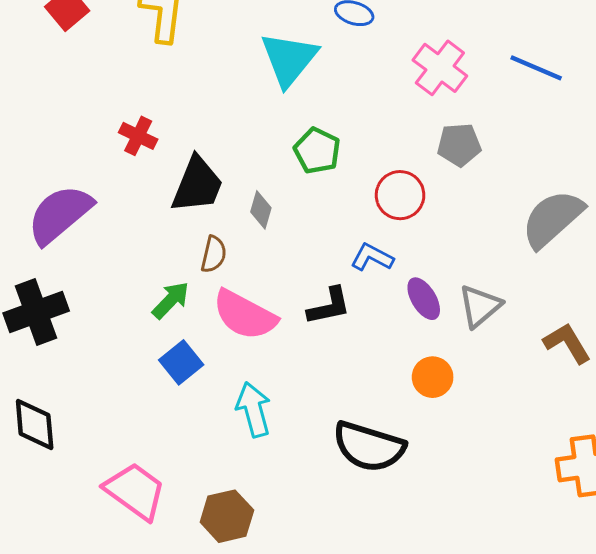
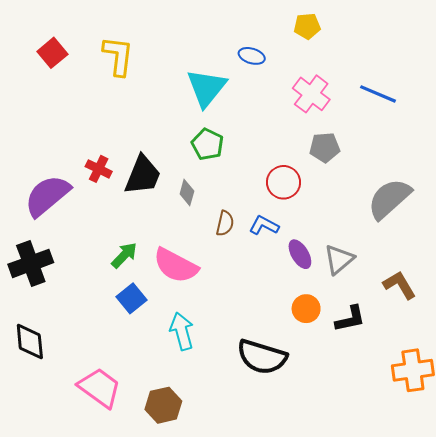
red cross: (138, 136) -> (99, 169), moved
green pentagon: (317, 151) -> (207, 144), moved
brown semicircle: (214, 254) -> (225, 223), moved
black L-shape: (329, 306) -> (350, 319), moved

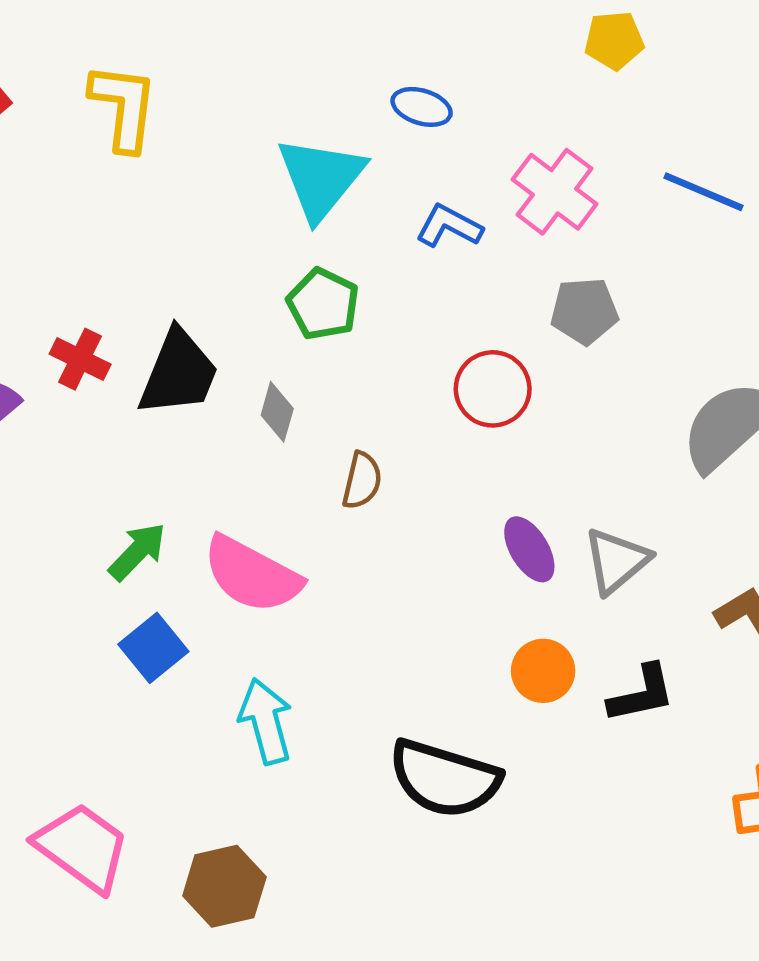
yellow pentagon: (307, 26) -> (614, 40), moved
blue L-shape: (264, 225) -> (449, 226), moved

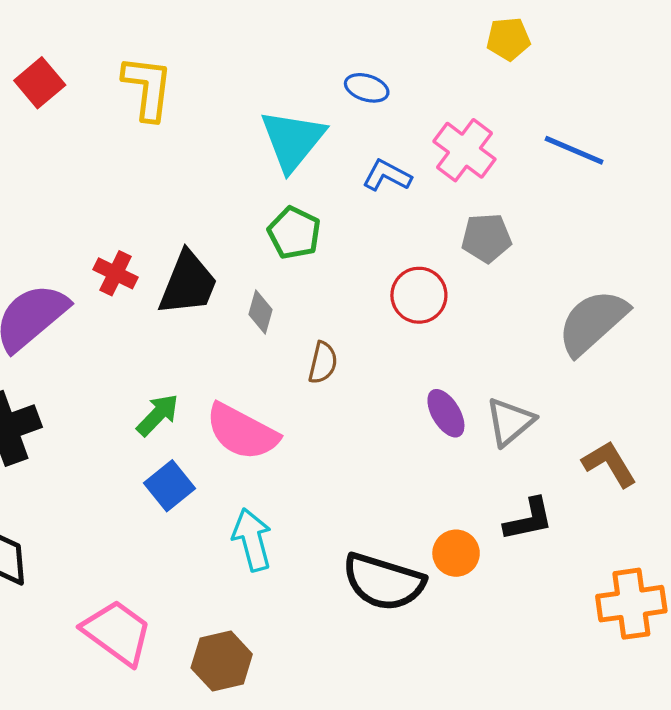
orange circle: (543, 671) -> (456, 553), moved

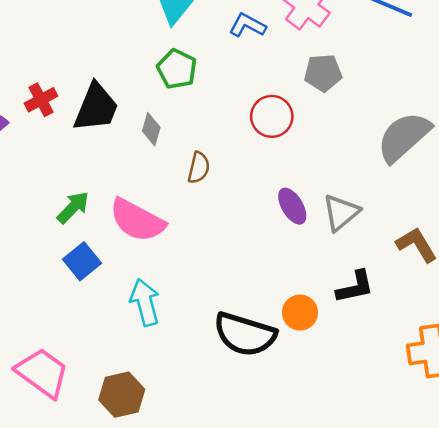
red cross: (116, 273) -> (41, 100), turned 36

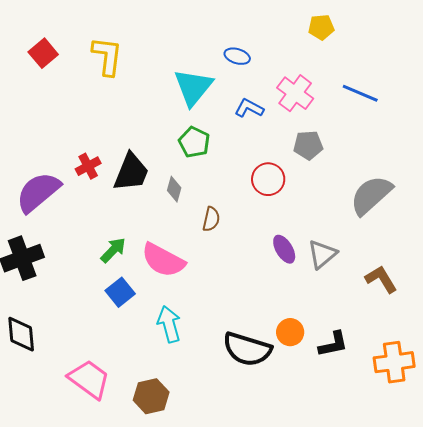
black L-shape: (355, 287) -> (333, 344), moved

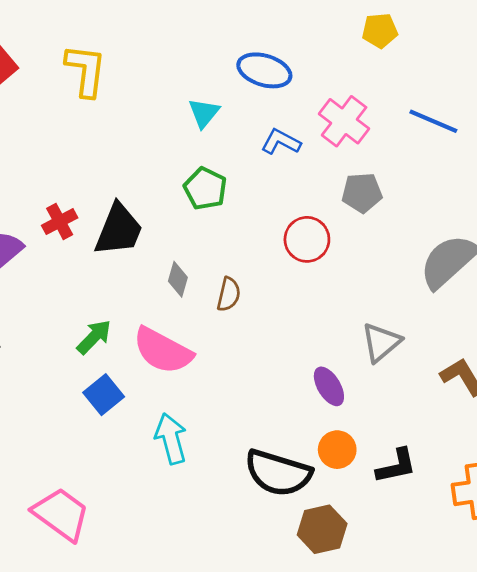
blue ellipse: (237, 56) -> (264, 70), size x1.5
cyan triangle: (193, 87) -> (204, 113), size x0.6
gray diamond: (174, 189) -> (178, 279), moved
purple ellipse: (284, 249) -> (329, 386), moved
brown hexagon: (151, 396) -> (322, 529), moved

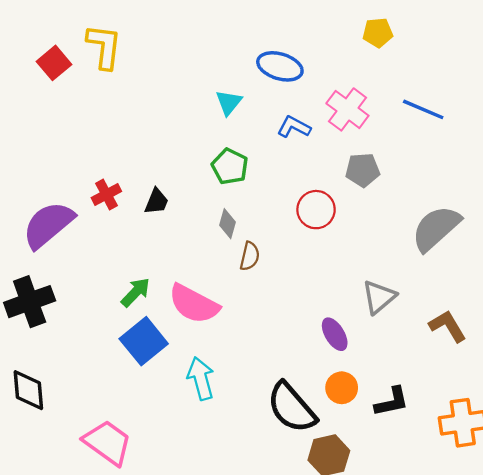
yellow L-shape: (86, 70) -> (104, 47), moved
black trapezoid: (119, 230) -> (156, 201), size x0.6
gray diamond: (178, 279) -> (228, 224), moved
blue square: (104, 395) -> (144, 341), size x1.4
black semicircle: (278, 473) -> (292, 408), turned 32

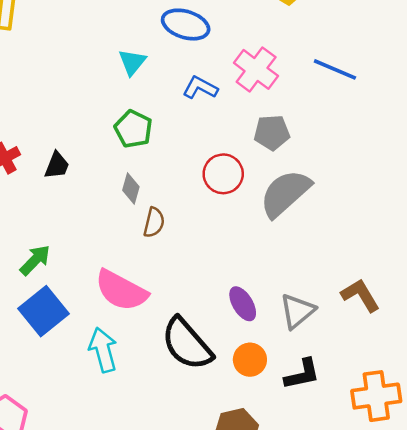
gray semicircle: (436, 228) -> (285, 193), moved
gray triangle: (379, 297) -> (297, 311), moved
pink semicircle: (194, 304) -> (121, 290), moved
black semicircle: (292, 408) -> (187, 344), moved

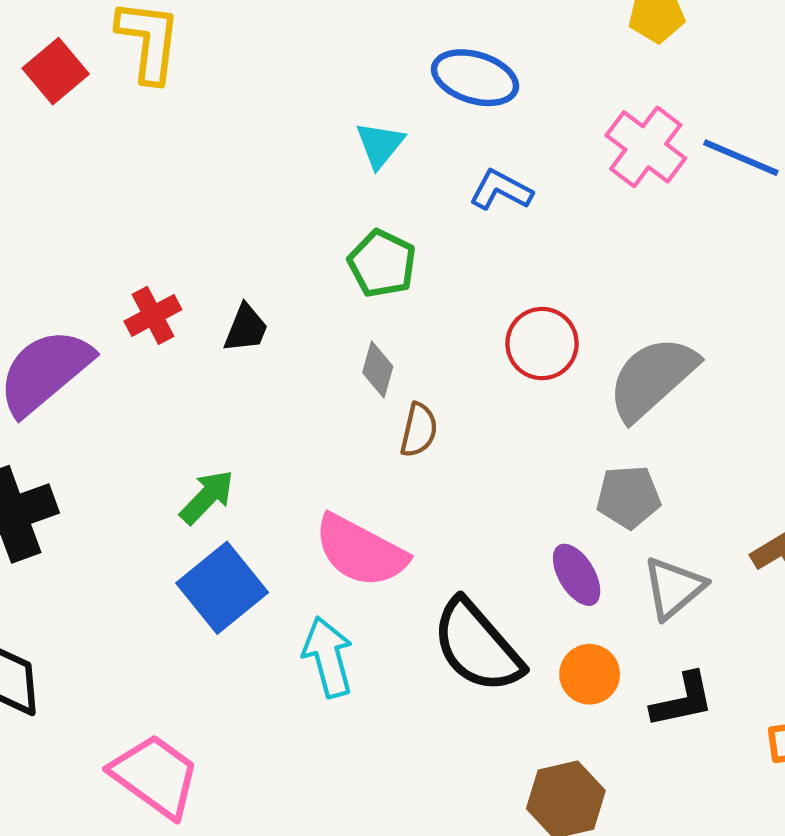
pink cross: (256, 69) -> (646, 147), moved
gray pentagon: (272, 133) -> (628, 497), moved

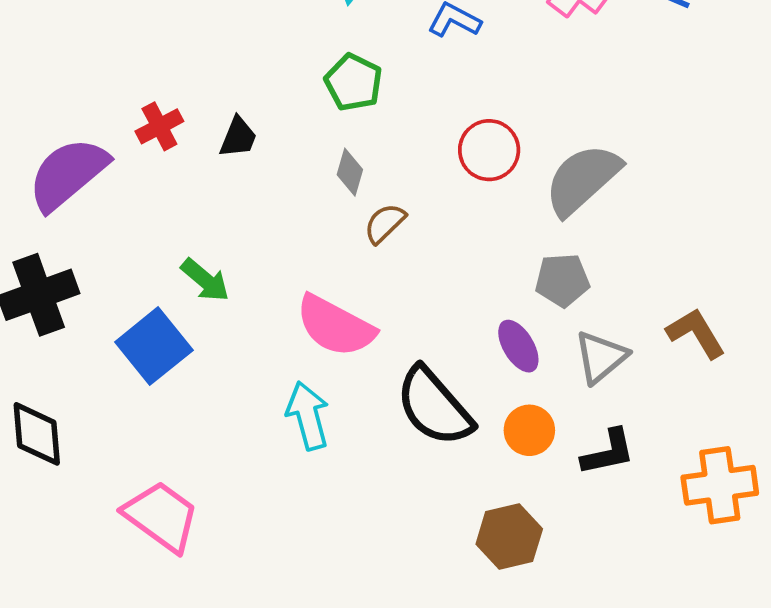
brown semicircle: (419, 430) -> (385, 223), turned -147
green arrow: (207, 497) -> (205, 280), turned 86
blue square: (222, 588) -> (154, 346), moved

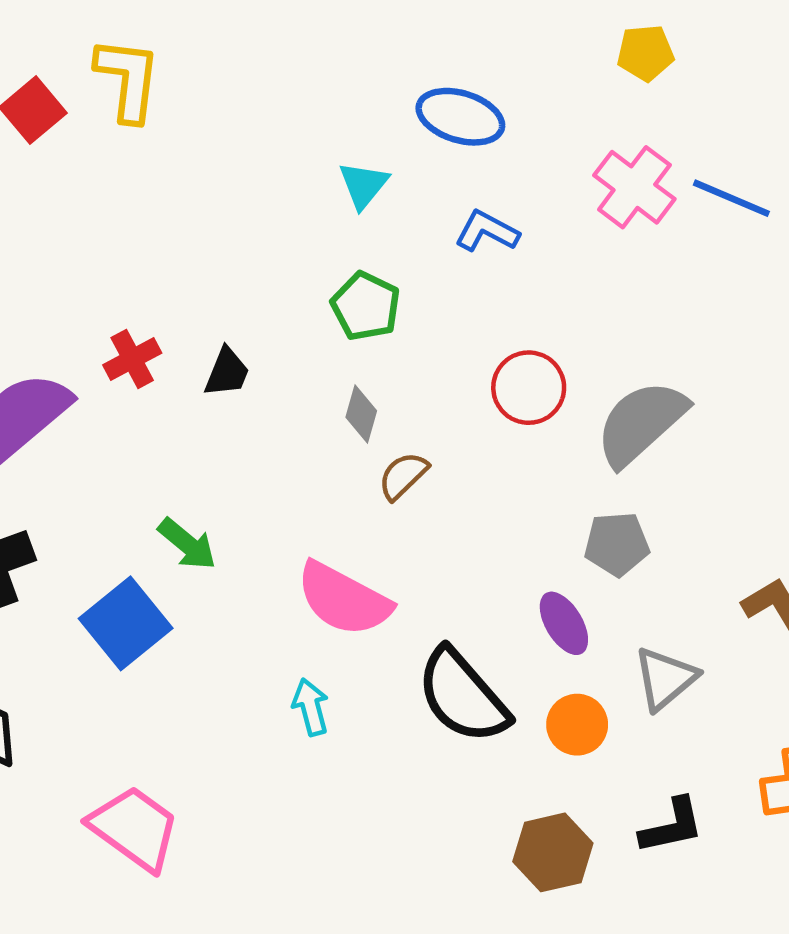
gray triangle: (601, 357) -> (665, 678), moved
cyan arrow: (308, 416) -> (311, 707), size x0.7
black L-shape: (608, 452) -> (672, 826), moved

